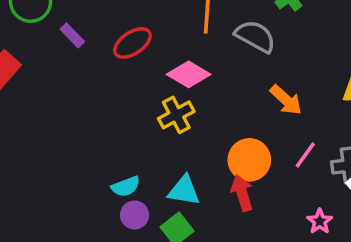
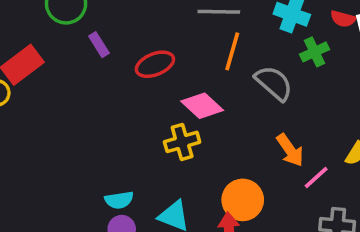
pink line: (305, 155) -> (316, 178), moved

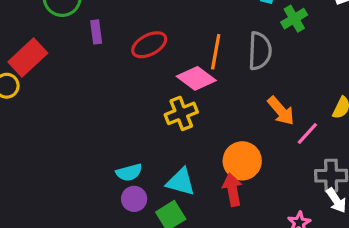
purple rectangle: (99, 45) -> (96, 32), turned 30
orange line: (232, 51) -> (216, 52), moved
gray semicircle: (274, 83) -> (260, 51), turned 57

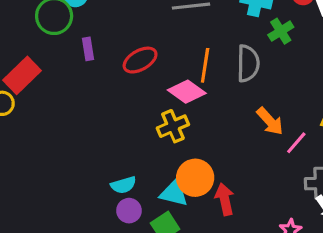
orange circle: (242, 161) -> (195, 178), moved

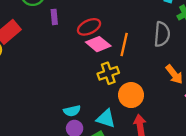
orange line: (205, 65) -> (124, 44), moved
pink diamond: (187, 92) -> (98, 44), moved
orange circle: (195, 178) -> (131, 95), moved

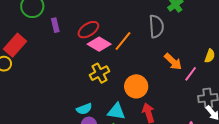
orange line: (124, 44) -> (123, 41), turned 35
yellow cross: (108, 73) -> (99, 73), moved

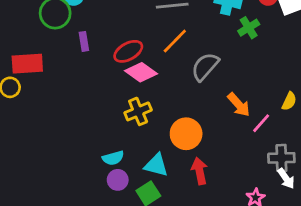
gray semicircle: (156, 26) -> (205, 67), moved, turned -140
orange line: (123, 41) -> (175, 41), moved
red rectangle: (15, 45) -> (27, 64), turned 40

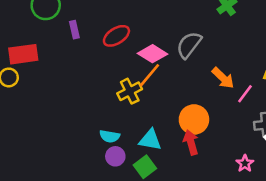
orange line: (175, 41) -> (149, 75), moved
pink diamond: (141, 72) -> (152, 54), moved
orange circle: (186, 134) -> (194, 119), moved
cyan semicircle: (113, 158) -> (110, 136), turned 30

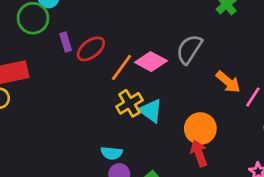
red ellipse: (116, 36) -> (91, 49), moved
orange line: (149, 75) -> (122, 67), moved
cyan triangle: (150, 140) -> (151, 111), moved, turned 30

